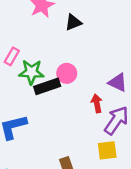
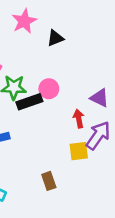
yellow square: (107, 150) -> (79, 151), moved

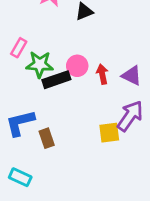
red arrow: (79, 119) -> (102, 74), moved
brown rectangle: (49, 181) -> (47, 138), moved

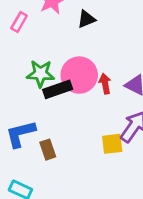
pink rectangle: (19, 48) -> (19, 22), moved
pink circle: (77, 66) -> (79, 75), size x1.6

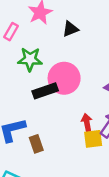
green star: (41, 74) -> (30, 59), moved
red arrow: (105, 84) -> (87, 122), moved

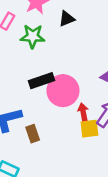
green star: (30, 59) -> (33, 36), moved
pink circle: (64, 78) -> (63, 91), moved

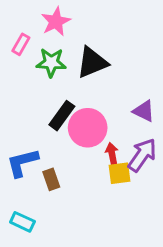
black triangle: (67, 19) -> (92, 62), moved, size x1.6
black rectangle: (41, 81) -> (62, 116), turned -35

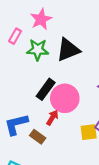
red arrow: (112, 154) -> (52, 118), moved, turned 42
brown rectangle: (51, 179) -> (38, 137), turned -35

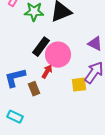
brown rectangle: (38, 137) -> (34, 89), turned 32

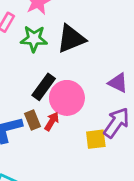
brown rectangle: (34, 89) -> (33, 120), moved

